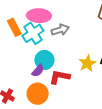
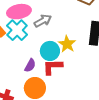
cyan circle: (44, 60) -> (50, 51), moved
yellow star: (87, 63) -> (67, 44), moved

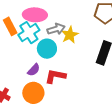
yellow star: (67, 44) -> (70, 35), moved
cyan circle: (50, 51) -> (47, 49), moved

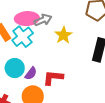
gray arrow: (56, 29) -> (43, 20), moved
cyan circle: (47, 49) -> (15, 68), moved

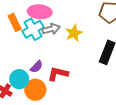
gray arrow: (43, 20) -> (51, 29), moved
cyan circle: (15, 68) -> (19, 79), moved

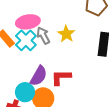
gray arrow: (51, 29) -> (43, 36), turned -90
purple semicircle: (36, 67) -> (39, 76), size x1.5

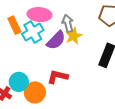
gray arrow: (43, 36) -> (68, 23), moved
purple semicircle: (39, 76) -> (56, 40), moved

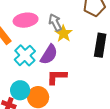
cyan cross: (33, 32) -> (25, 55), moved
purple semicircle: (56, 40) -> (49, 54), moved

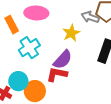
gray arrow: (55, 22) -> (90, 17), moved, turned -54
purple semicircle: (49, 54) -> (63, 60), moved

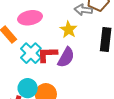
red L-shape: (57, 74) -> (47, 54), moved

